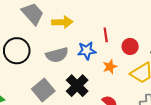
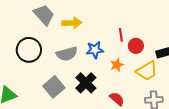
red line: (106, 35) -> (121, 35), moved

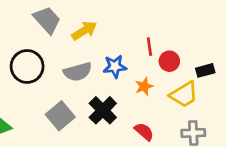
yellow arrow: (72, 23) -> (84, 31), turned -30

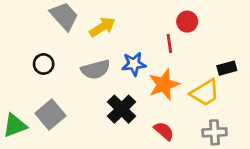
red circle: (169, 61) -> (187, 22), moved
black circle: (27, 66) -> (44, 64), size x0.6
orange star: (144, 86) -> (164, 84), size x1.6
gray square: (60, 116) -> (50, 115), moved

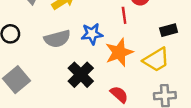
black rectangle: (227, 68) -> (169, 30), moved

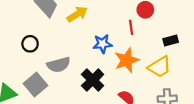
gray semicircle: (57, 39) -> (59, 65), moved

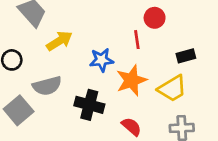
yellow arrow: (77, 14) -> (59, 41), moved
black cross: (93, 80) -> (89, 105), turned -30

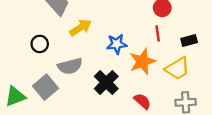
red line: (137, 40) -> (158, 33), moved
black cross: (89, 105) -> (106, 82), turned 30

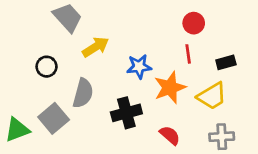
gray semicircle: (70, 66) -> (83, 93), turned -60
black cross: (106, 82) -> (126, 113), turned 30

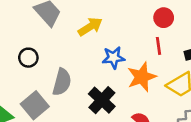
yellow arrow: (96, 47) -> (90, 27), moved
black cross: (126, 113) -> (102, 100), turned -32

